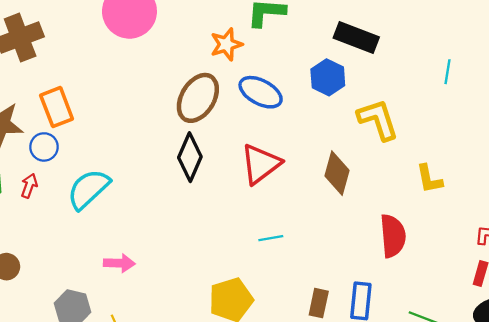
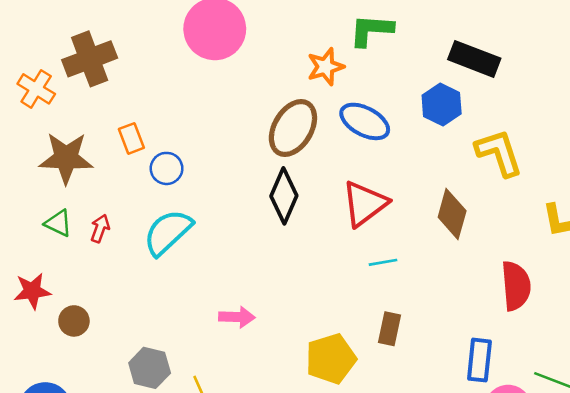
orange rectangle: (57, 107) -> (131, 138), size x0.7
blue circle: (44, 147) -> (167, 168), moved
cyan line: (271, 238) -> (383, 262), moved
pink arrow: (119, 263) -> (237, 317), moved
brown rectangle: (319, 303) -> (389, 329), moved

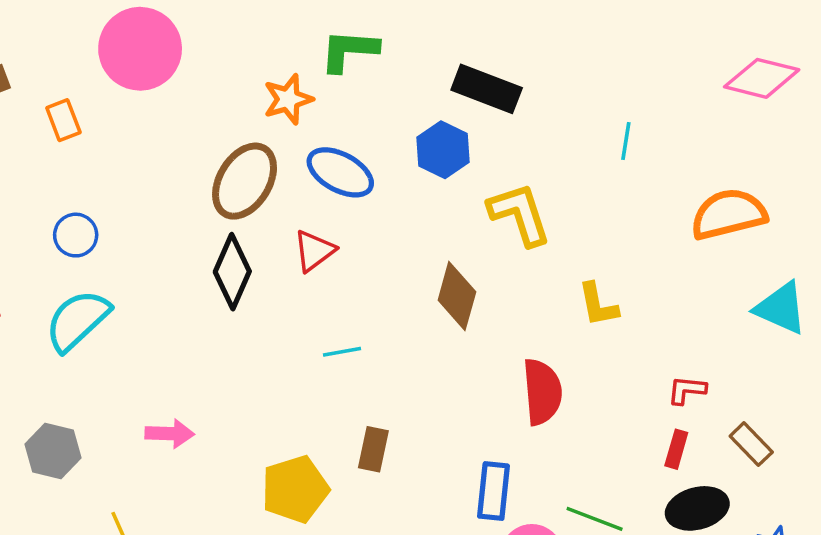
orange rectangle: (131, 138) -> (63, 120), moved
red triangle: (365, 204) -> (314, 251), moved, size x0.7
cyan line: (383, 262) -> (342, 352), moved
gray hexagon: (150, 368) -> (53, 451), moved

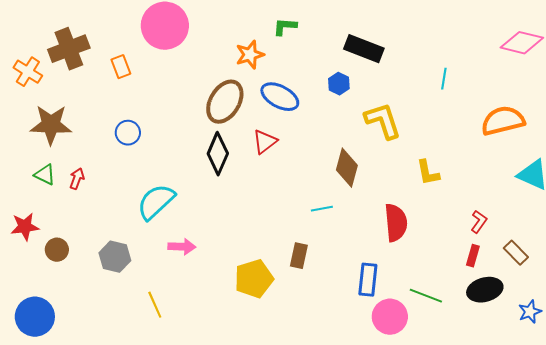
green L-shape: (349, 50) -> (285, 27), size x0.7
blue hexagon: (443, 150) -> (339, 84), size x0.7
cyan semicircle: (77, 320) -> (156, 202), moved
cyan line: (342, 352) -> (322, 209), moved
red L-shape: (687, 390) -> (479, 222), turned 120

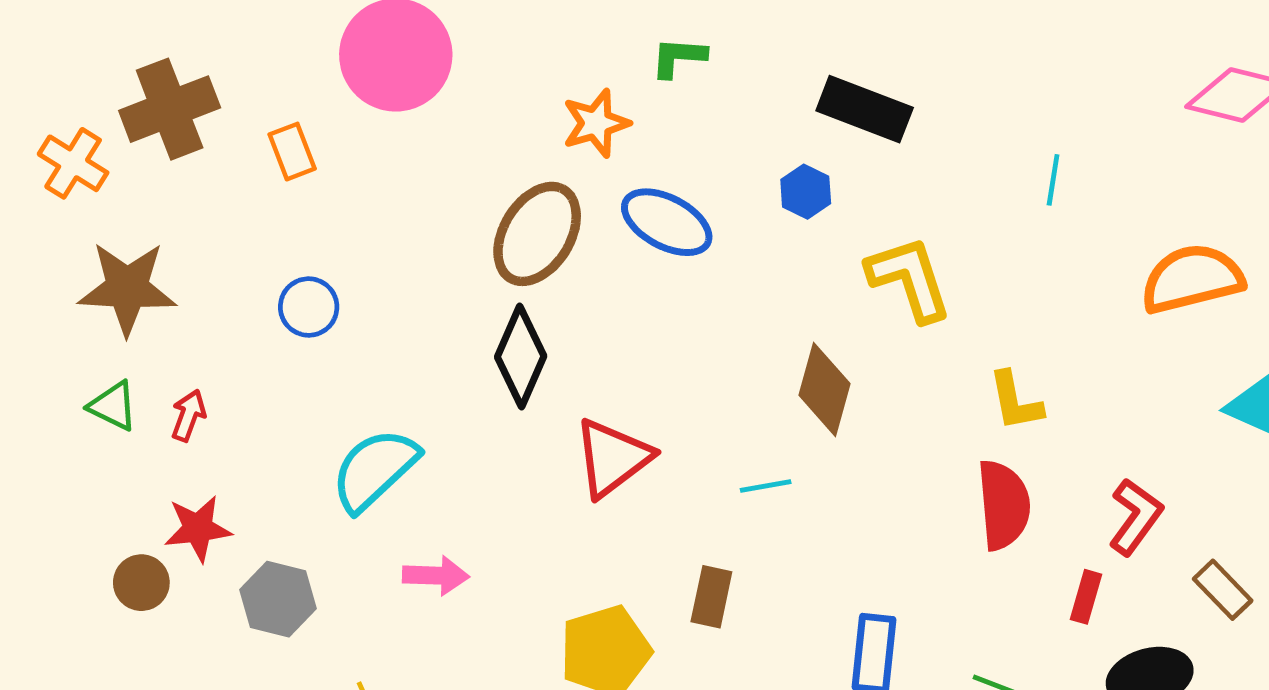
red triangle: (265, 142) -> (612, 458), moved, size x1.4
red L-shape: (479, 222) -> (1135, 517), size x1.4
red semicircle: (396, 223) -> (1004, 505), moved
red star: (25, 227) -> (198, 528), moved
red rectangle: (473, 256) -> (1086, 597), moved

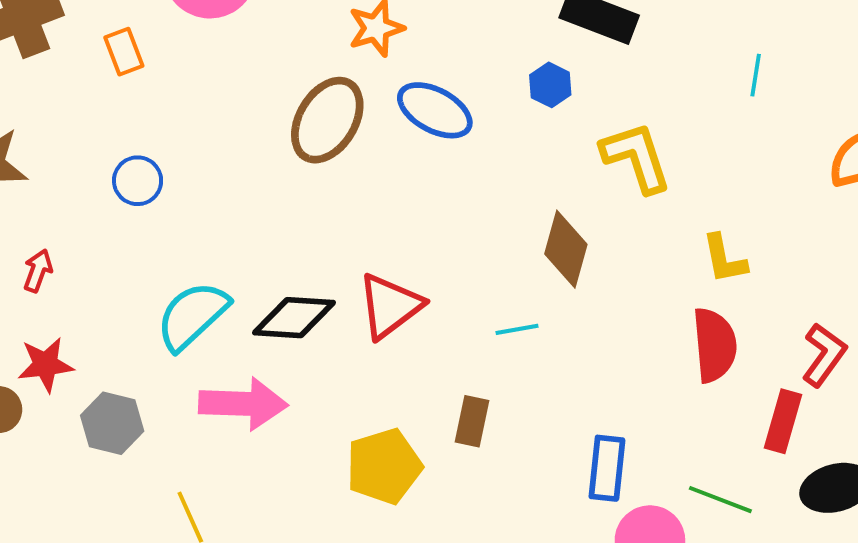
black diamond: (521, 356) -> (294, 318), moved, turned 70
pink arrow: (436, 576) -> (243, 404), size x1.6
red rectangle: (1086, 597) -> (783, 421), size x1.4

